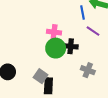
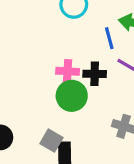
black cross: (71, 46) -> (95, 74), moved

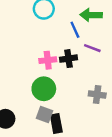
green circle: (72, 96) -> (44, 89), moved

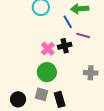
pink cross: (48, 60) -> (48, 49), turned -32
gray square: (45, 115) -> (42, 94), moved

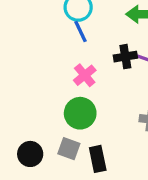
blue line: (68, 22) -> (80, 32), moved
black cross: (65, 46) -> (125, 57), moved

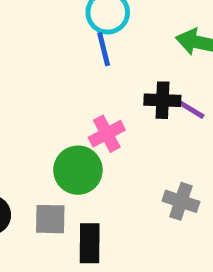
pink cross: (85, 75) -> (107, 134), moved
gray square: (69, 149) -> (50, 219), turned -30

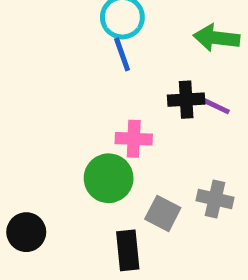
pink cross: (107, 134) -> (134, 139), turned 36
gray square: (50, 219) -> (163, 213), moved, turned 32

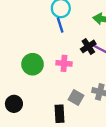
black cross: (186, 100) -> (88, 46), turned -32
green circle: (109, 178) -> (33, 64), moved

